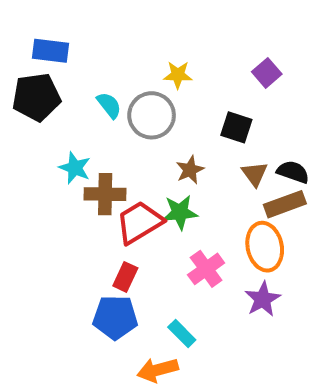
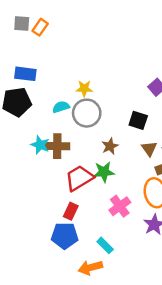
yellow star: (178, 75) -> (84, 89), moved
cyan semicircle: (109, 105) -> (61, 107), turned -70
brown cross: (105, 194) -> (57, 146), moved

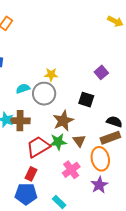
yellow star: (84, 89) -> (51, 74), moved
brown star: (110, 146) -> (63, 121), size x1.5
brown triangle: (149, 149) -> (79, 141), moved

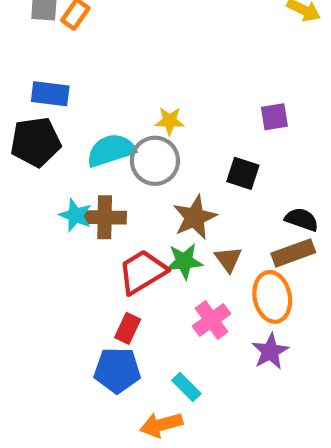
purple square: (101, 72) -> (274, 117), turned 32
cyan semicircle: (23, 89) -> (111, 150), size x1.6

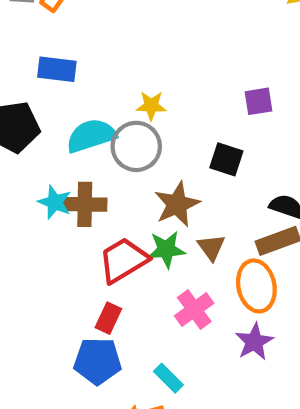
blue rectangle: (50, 94) -> (57, 69), moved

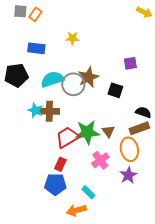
yellow star: (151, 106) -> (72, 38), moved
brown star: (177, 204) -> (88, 77), moved
green star: (166, 249) -> (87, 132), size x1.4

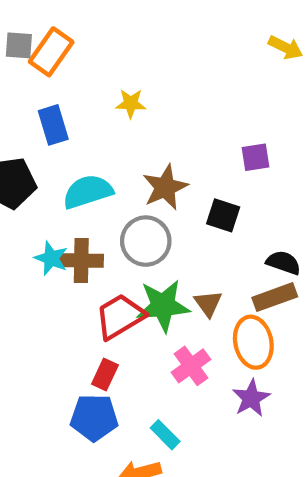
orange rectangle: (35, 14) -> (51, 52), size x1.5
blue rectangle: (36, 48) -> (53, 125), turned 66
gray circle: (73, 84) -> (146, 241), moved

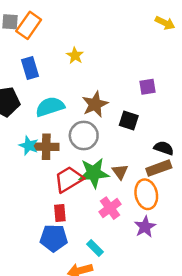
yellow star: (131, 103) -> (75, 55), turned 30
red rectangle: (105, 374) -> (60, 213), turned -30

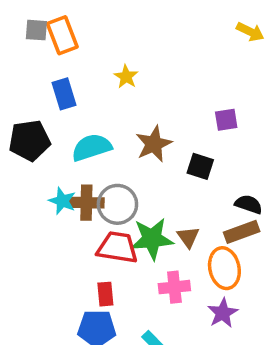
orange rectangle: (29, 25) -> (62, 35), turned -56
gray circle: (84, 135) -> (117, 204), moved
red trapezoid: (69, 179) -> (117, 247), turned 40
pink cross: (110, 208) -> (174, 287), turned 30

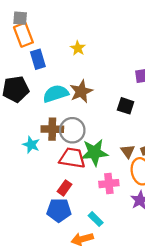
orange rectangle: (62, 35) -> (23, 35), moved
brown star: (154, 144) -> (81, 91), moved
cyan star: (62, 201) -> (31, 145), moved
brown triangle: (188, 237) -> (128, 151), moved
red rectangle: (105, 294) -> (65, 188), turned 40

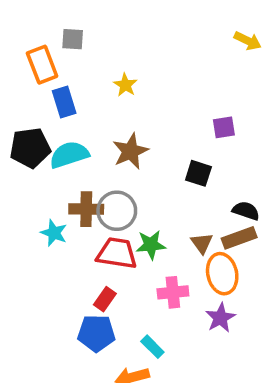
gray square: (20, 18) -> (73, 39), moved
cyan semicircle: (56, 94) -> (69, 155), moved
green star: (94, 152) -> (151, 245), size x0.7

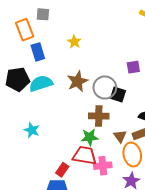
brown cross: (86, 209) -> (99, 116), moved
gray circle: (117, 211) -> (105, 87), moved
red trapezoid: (117, 253) -> (85, 156), moved

